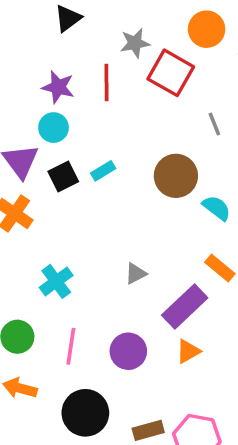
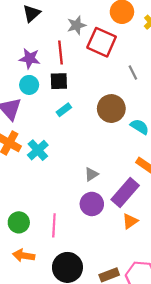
black square: (63, 176) -> (59, 81), moved, turned 30
cyan cross: (56, 281) -> (38, 150), moved
purple circle: (128, 351) -> (92, 204), moved

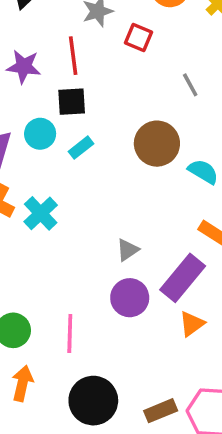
red square: (102, 42) -> (139, 38), size x0.6
cyan circle: (29, 85) -> (40, 134), moved
orange arrow: (24, 256) -> (22, 383), turned 95

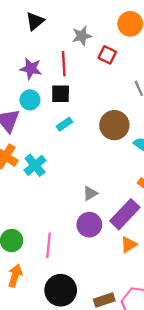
cyan circle: (40, 134) -> (30, 100), moved

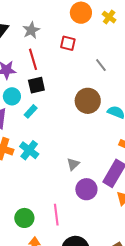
gray star: (82, 36) -> (31, 30), moved
cyan rectangle: (64, 124) -> (31, 111), moved
gray triangle: (90, 193) -> (73, 164), moved

